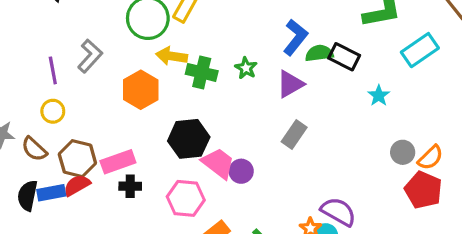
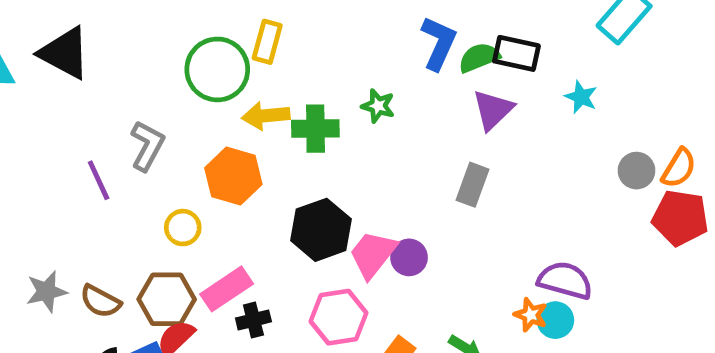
purple triangle: (290, 84) -> (493, 110), moved
yellow circle: (53, 111) -> (183, 228), moved
pink trapezoid: (218, 163) -> (373, 254), turned -75

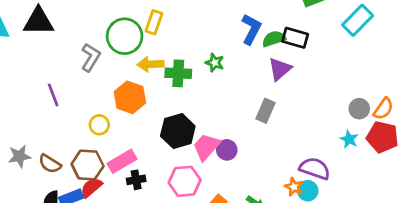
black triangle: (65, 53) -> (38, 21), turned -32
cyan star: (581, 97) -> (349, 139), moved
gray L-shape: (147, 146) -> (91, 57), moved

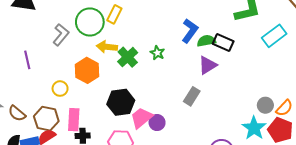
green cross: (178, 73) -> (128, 57), turned 36
cyan star: (349, 139) -> (254, 128), size x1.6
pink rectangle: (122, 161) -> (74, 120), turned -65

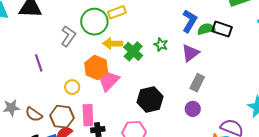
yellow rectangle: (114, 14) -> (117, 12), turned 48
purple triangle: (208, 65) -> (190, 53), moved
black hexagon: (121, 102) -> (150, 99), moved
pink trapezoid: (141, 118) -> (109, 81), moved
purple circle: (157, 123) -> (193, 109), moved

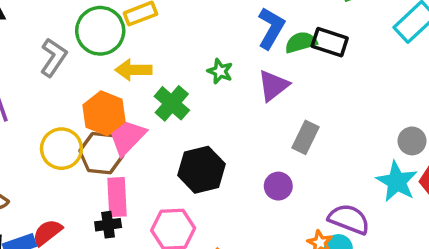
green cross: (133, 51) -> (172, 103), moved
gray rectangle: (197, 83) -> (306, 137), moved
yellow circle: (72, 87) -> (61, 149), size x1.5
pink rectangle: (88, 115) -> (117, 197), moved
brown hexagon: (62, 117) -> (101, 153), moved

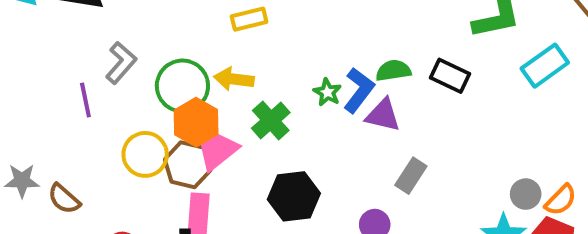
blue L-shape: (271, 28) -> (359, 90), moved
green circle: (100, 31) -> (182, 86), moved
green semicircle: (301, 42) -> (393, 71), moved
gray L-shape: (53, 57) -> (121, 63), moved
purple triangle: (273, 86) -> (383, 115), turned 44

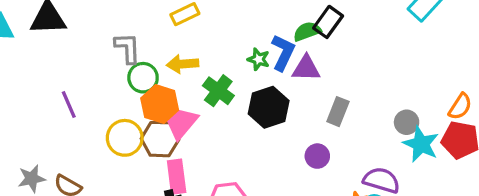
gray L-shape: (121, 63) -> (128, 48), moved, turned -32
black rectangle: (450, 76) -> (328, 22), moved, turned -68
green circle: (182, 86) -> (143, 78), size x0.7
gray circle: (526, 194) -> (407, 122), moved
black hexagon: (294, 196) -> (269, 107), moved

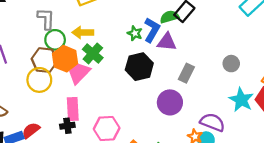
green cross: (218, 91) -> (93, 53), moved
gray circle: (407, 122) -> (231, 64), moved
brown hexagon: (160, 139) -> (44, 60), moved
purple circle: (317, 156) -> (170, 102), size x1.5

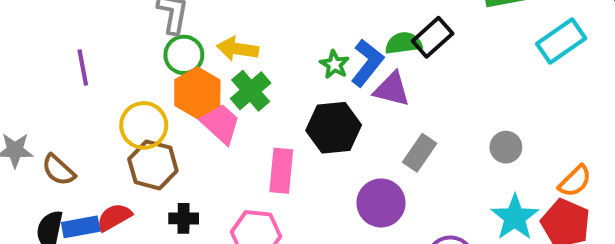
brown hexagon: (44, 60) -> (153, 165), moved
pink trapezoid: (79, 73) -> (220, 123), turned 80
pink rectangle: (73, 109) -> (281, 171), moved

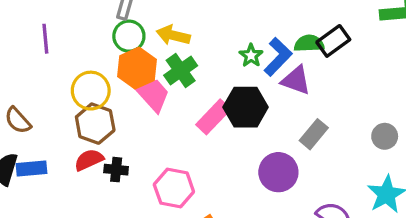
pink rectangle: (281, 171) -> (213, 117), moved, turned 33
red semicircle: (114, 217) -> (89, 160), moved

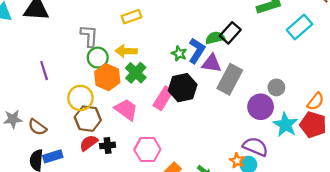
pink trapezoid: (153, 95) -> (126, 110), moved
gray rectangle: (314, 134) -> (230, 79), moved, size x1.5
purple circle: (278, 172) -> (261, 107), moved

